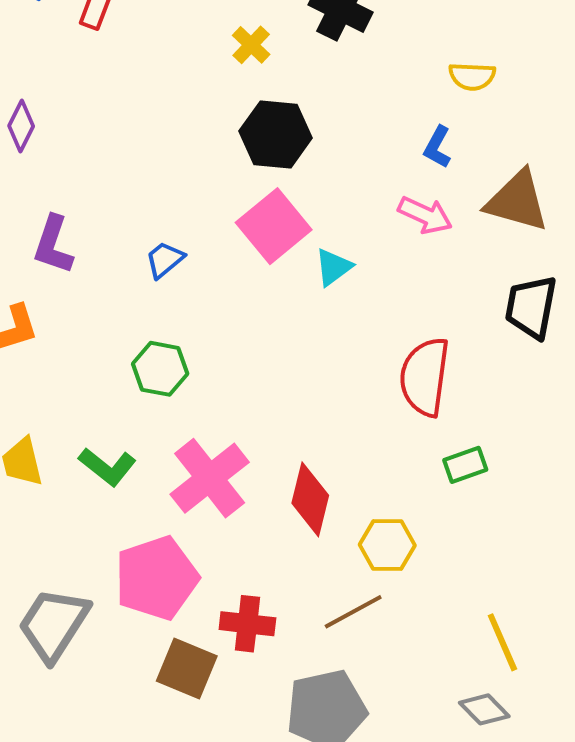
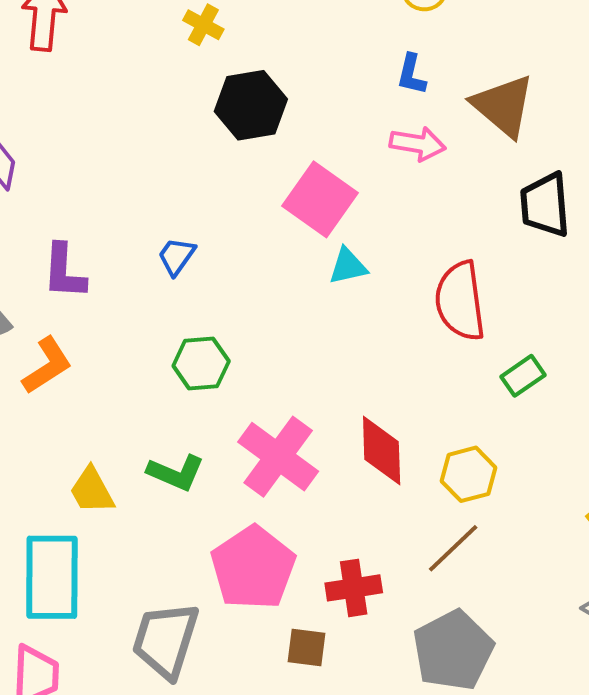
brown triangle: (517, 201) -> (503, 106), turned 40
pink square: (274, 226) -> (320, 199), moved
cyan triangle: (333, 267) -> (348, 266), moved, turned 39
brown square: (187, 668) -> (307, 648), size x0.7

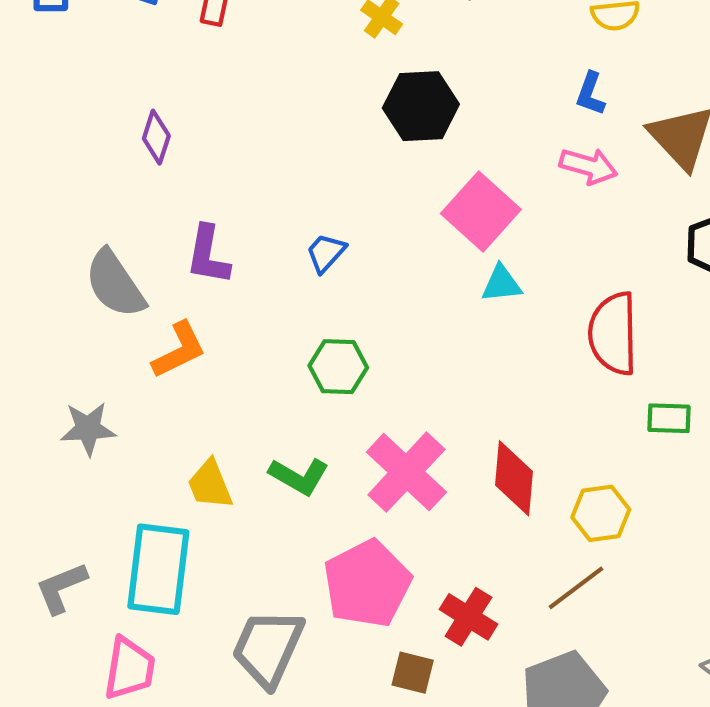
green rectangle: (523, 376) -> (669, 418), turned 30
red cross: (354, 588) -> (468, 617), turned 34

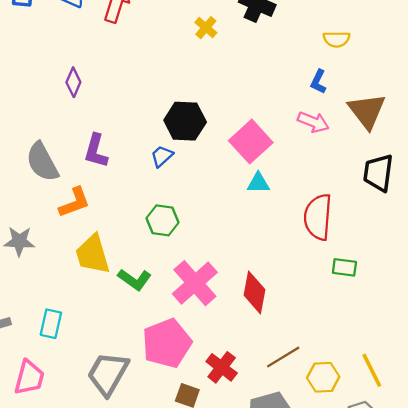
black hexagon: (421, 106) -> (185, 121), moved
yellow trapezoid: (210, 484) -> (93, 254), moved, size x1.4
yellow hexagon: (601, 513) -> (323, 377), moved
cyan rectangle: (158, 569) -> (51, 324), size x0.6

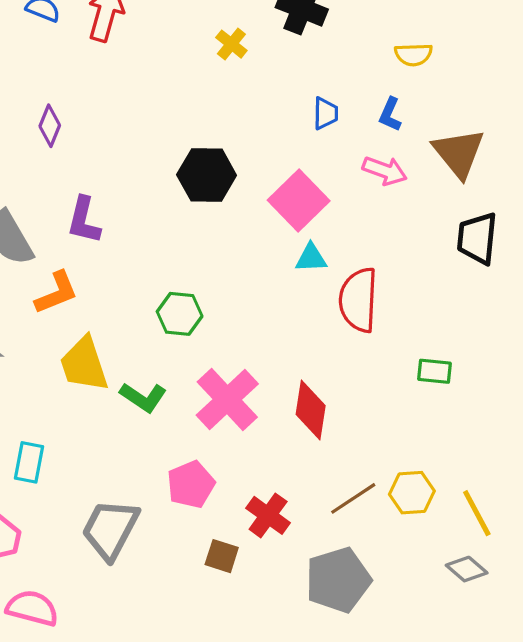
blue trapezoid: (162, 156) -> (325, 113), moved, turned 135
red semicircle: (318, 217) -> (358, 300), moved
pink pentagon: (167, 343) -> (191, 484), size x0.7
yellow hexagon: (323, 377) -> (412, 493), moved

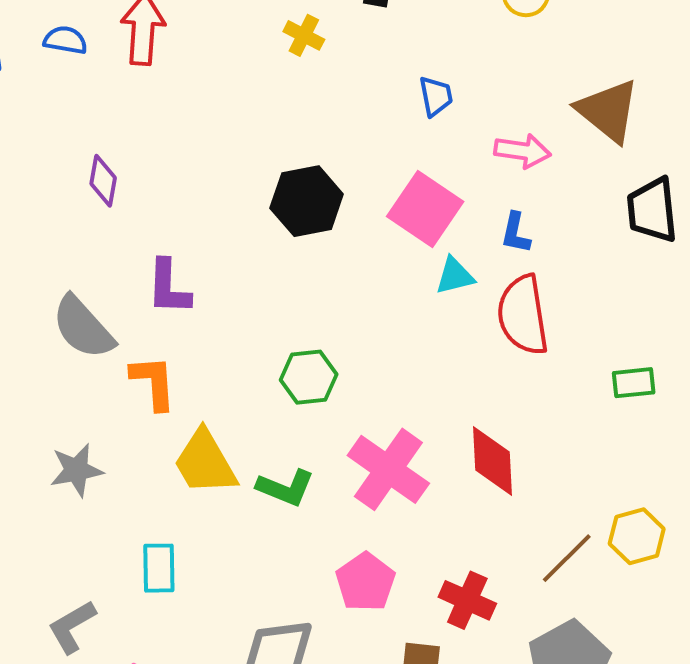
blue L-shape: (390, 114) -> (516, 233), moved
orange L-shape: (56, 293) -> (153, 382), turned -60
cyan rectangle: (29, 462) -> (159, 568), moved

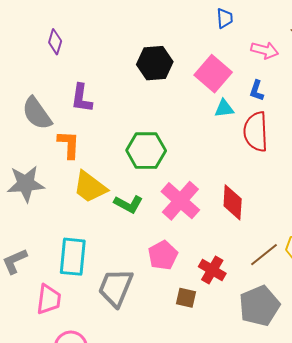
green hexagon: (309, 377) -> (146, 151), size x1.4
yellow trapezoid: (205, 462) -> (90, 187), turned -30
gray star: (76, 470) -> (26, 184), size x1.4
cyan rectangle: (159, 568) -> (73, 257), moved, size x1.5

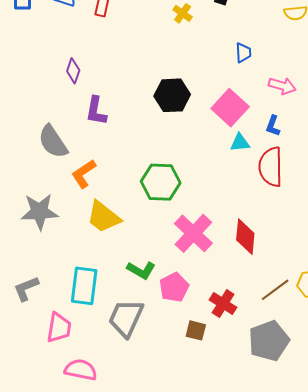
purple L-shape: (82, 98) -> (96, 111), moved
orange L-shape: (69, 145) -> (84, 174), turned -128
green L-shape: (128, 204) -> (141, 270), moved

